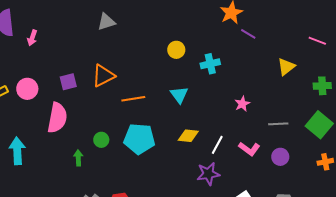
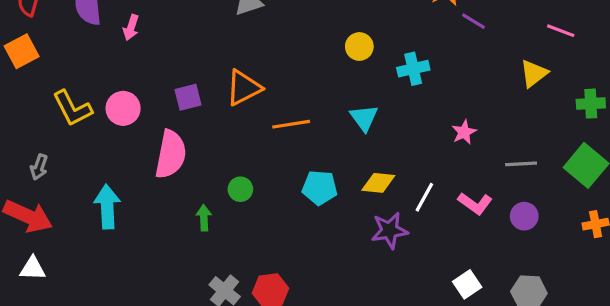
pink line: (317, 41) -> (561, 31), moved
cyan pentagon: (139, 139) -> (320, 188), moved, size x0.7
purple star: (208, 174) -> (389, 230), moved

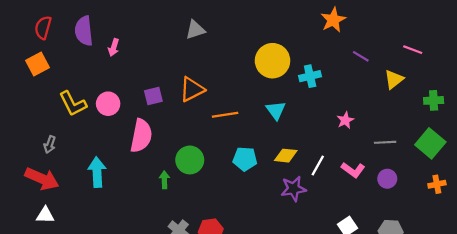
purple line: (473, 21) -> (361, 56), moved
yellow circle: (359, 47) -> (273, 61), size x1.8
green circle: (240, 189) -> (190, 160), size x1.6

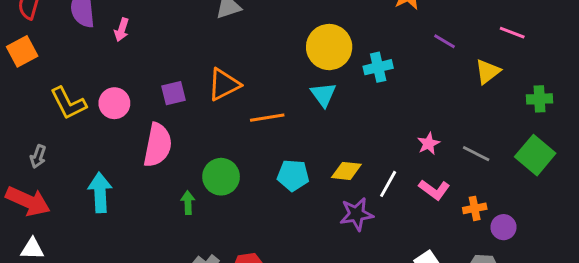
cyan triangle: (276, 110) -> (323, 95), moved
pink star: (345, 120) -> (429, 144), moved
gray line: (385, 142) -> (476, 154), turned 30
purple circle: (387, 179) -> (503, 227), moved
orange cross: (437, 184) -> (475, 208), moved

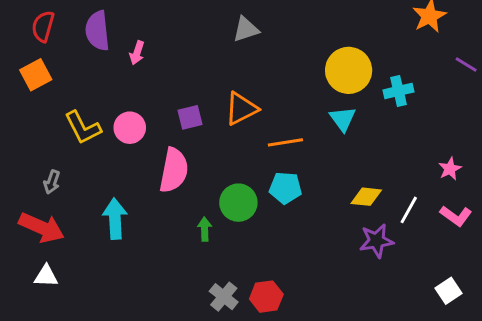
cyan pentagon: (293, 175) -> (285, 188), moved

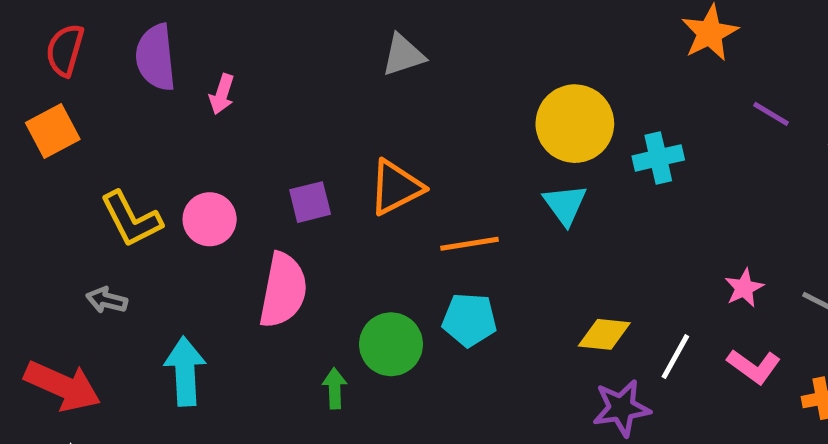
gray arrow: (52, 182) -> (107, 300), moved, turned 85

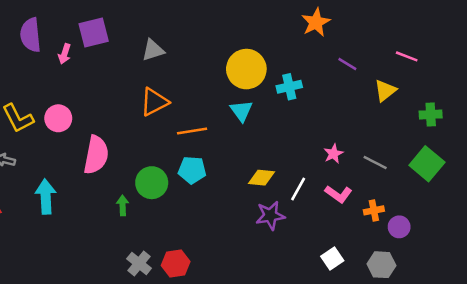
gray triangle: (403, 55) -> (153, 50), moved
purple square: (310, 202) -> (94, 32), moved, size x1.4

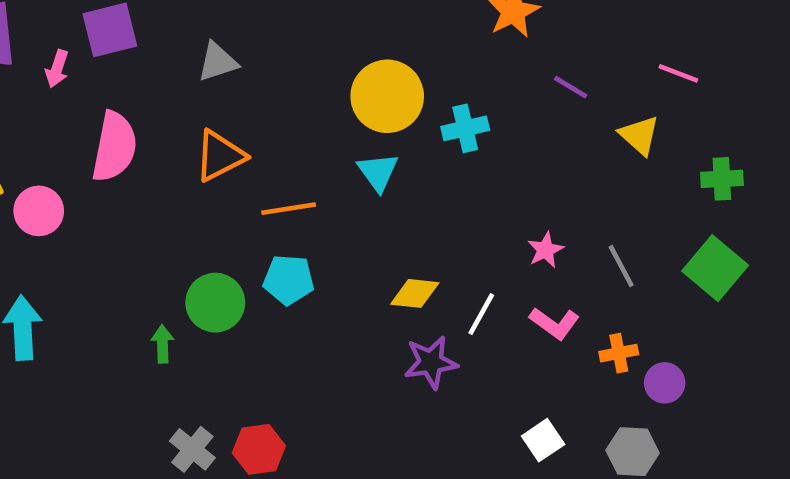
yellow triangle: (385, 91) -> (639, 135), turned -40
pink circle: (58, 118) -> (39, 211), moved
pink semicircle: (96, 155) -> (114, 147), moved
gray line: (375, 162) -> (621, 266), turned 35

